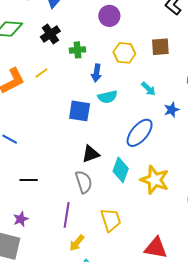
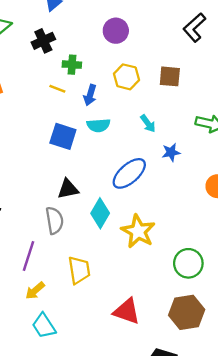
yellow line: (41, 73) -> (57, 89), moved, turned 48

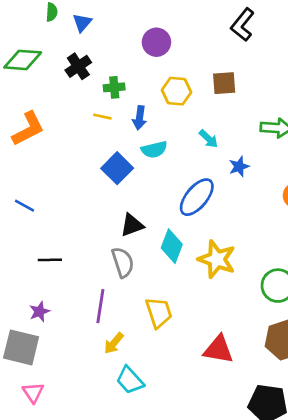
blue square: (63, 136) -> (117, 168), turned 36

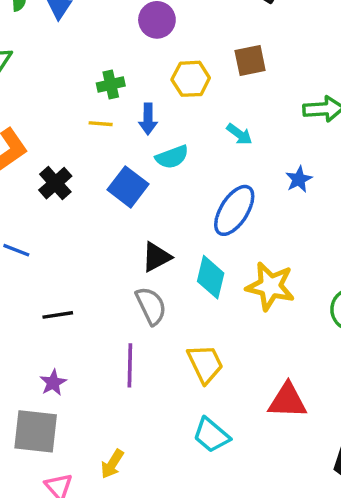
black cross: (78, 66) -> (55, 183), moved
blue star: (239, 166) -> (299, 179), moved
yellow arrow: (114, 343) -> (112, 464), moved
cyan trapezoid: (130, 380) -> (211, 435), moved

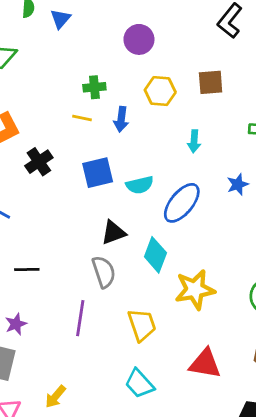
cyan arrow: (239, 134) -> (194, 141), turned 50
cyan semicircle: (172, 157) -> (140, 185), moved
blue square: (128, 187) -> (98, 173), turned 32
yellow star: (270, 286) -> (195, 290), moved, turned -30

